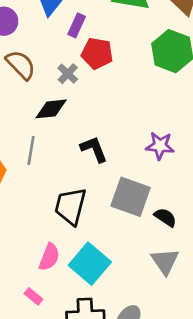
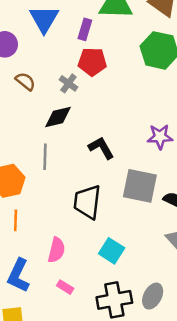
purple rectangle: (77, 25) -> (85, 29), moved
brown semicircle: (21, 65) -> (25, 81), size x0.7
pink semicircle: (49, 257) -> (56, 250), moved
cyan square: (90, 264) -> (112, 251), size x0.7

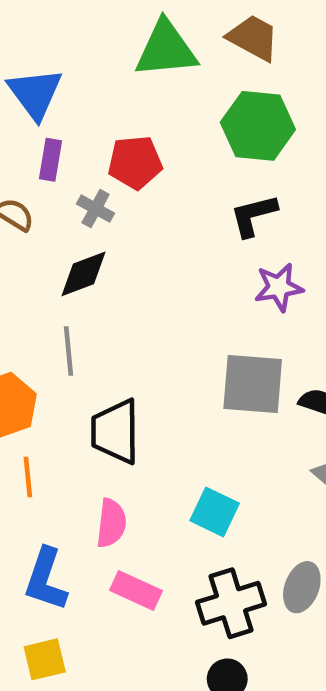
purple rectangle: (85, 29) -> (50, 160), moved
black L-shape: (101, 148) -> (254, 215), moved, turned -68
black trapezoid: (87, 202) -> (115, 431), moved
pink rectangle: (65, 287) -> (136, 590), size x1.5

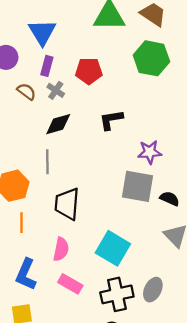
gray cross: (96, 209) -> (56, 90), moved
black L-shape: (254, 215) -> (111, 120), moved
purple star: (279, 287) -> (150, 152), moved
cyan square: (215, 512) -> (113, 248), size x1.4

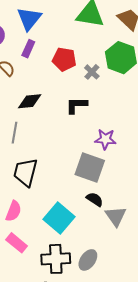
gray cross: (56, 90) -> (92, 72), moved
black semicircle: (170, 199) -> (95, 199), moved

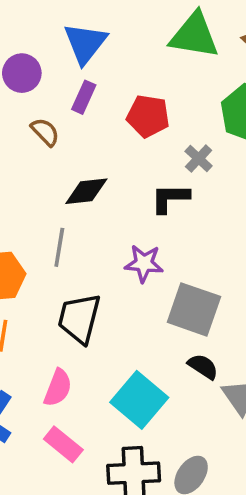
gray cross: (92, 72) -> (199, 159), moved
purple star: (105, 139) -> (144, 263), moved

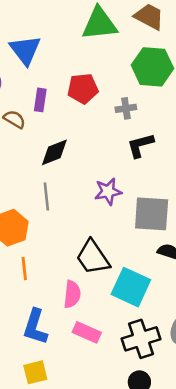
purple rectangle: (84, 97) -> (40, 100), moved
gray cross: (199, 159) -> (126, 108), turned -36
black L-shape: (170, 198) -> (140, 145), moved
black trapezoid: (79, 318) -> (93, 257), moved, turned -33

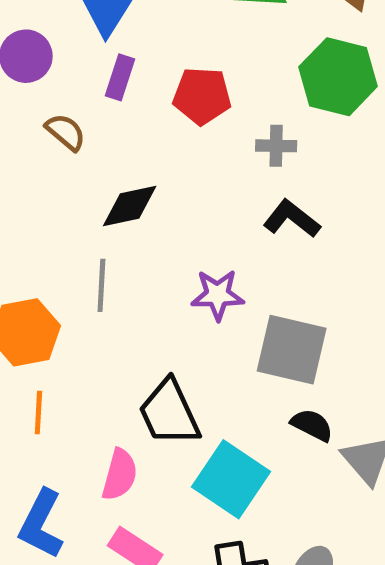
purple rectangle: (40, 100) -> (120, 77), moved
black L-shape: (140, 145) -> (292, 219), turned 44

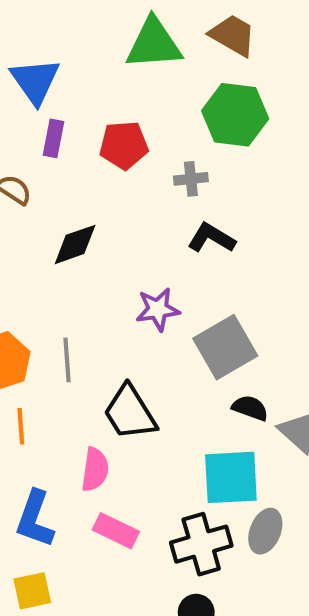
gray line: (101, 285) -> (67, 360), moved
gray square: (292, 350) -> (225, 347), turned -36
cyan square: (231, 479) -> (231, 477), moved, turned -30

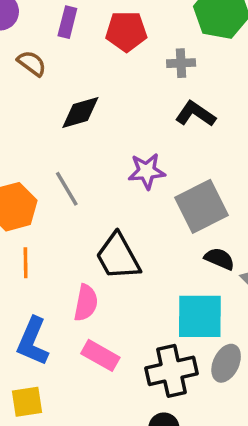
gray line: (67, 360) -> (67, 189), moved, turned -30

